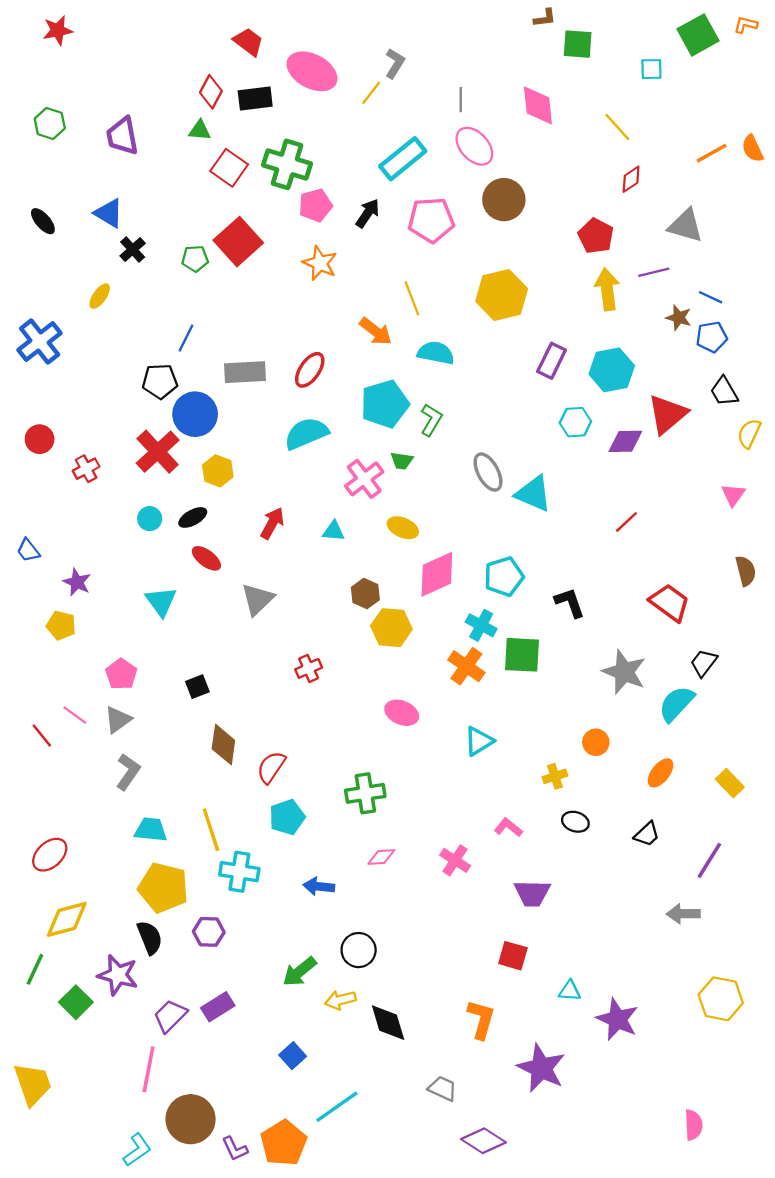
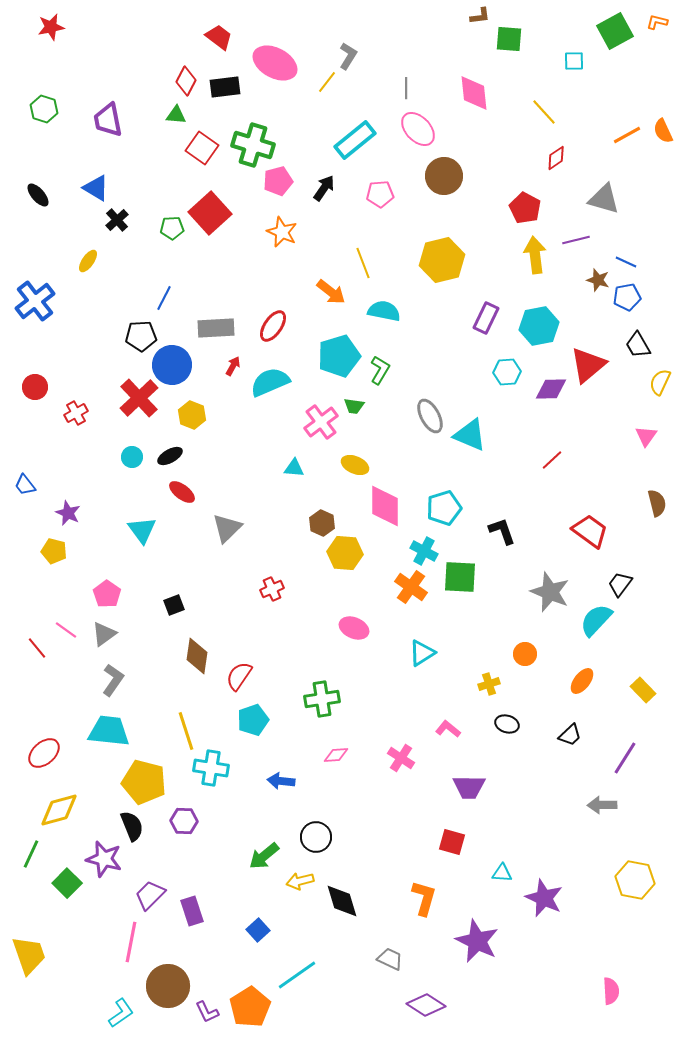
pink pentagon: (431, 220) -> (380, 194), size x0.7
red arrow: (272, 523) -> (233, 366), moved, size x0.7
pink diamond: (437, 574) -> (385, 506), turned -66
cyan trapezoid: (151, 830) -> (109, 731), moved, size x1.4
purple rectangle: (218, 1007) -> (192, 911), moved, turned -76

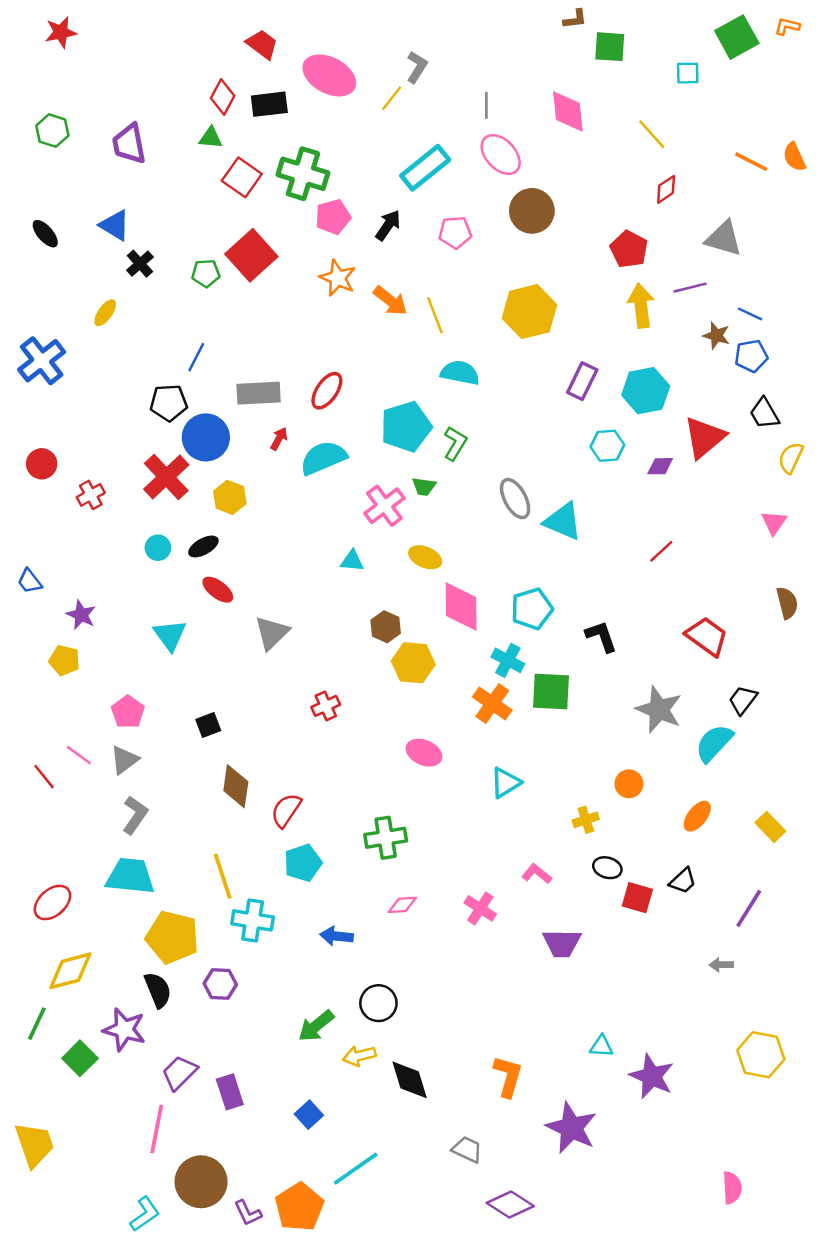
orange line: (627, 135) -> (751, 162), turned 56
orange arrow: (331, 292) -> (390, 301), moved
purple diamond: (551, 389) -> (660, 466), size x0.7
gray arrow: (602, 805) -> (721, 965), size x0.7
red square: (452, 842) -> (637, 898), moved

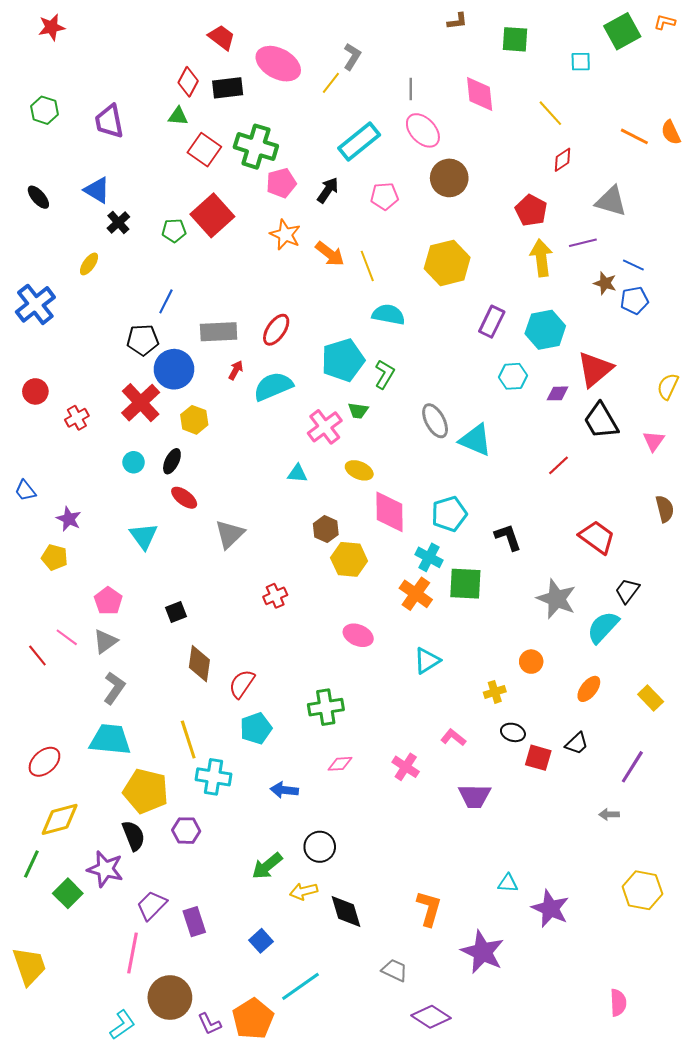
brown L-shape: (575, 19) -> (457, 21), moved
black trapezoid: (764, 413) -> (601, 421), moved, size x1.4
black ellipse: (203, 546) -> (172, 461), turned -35

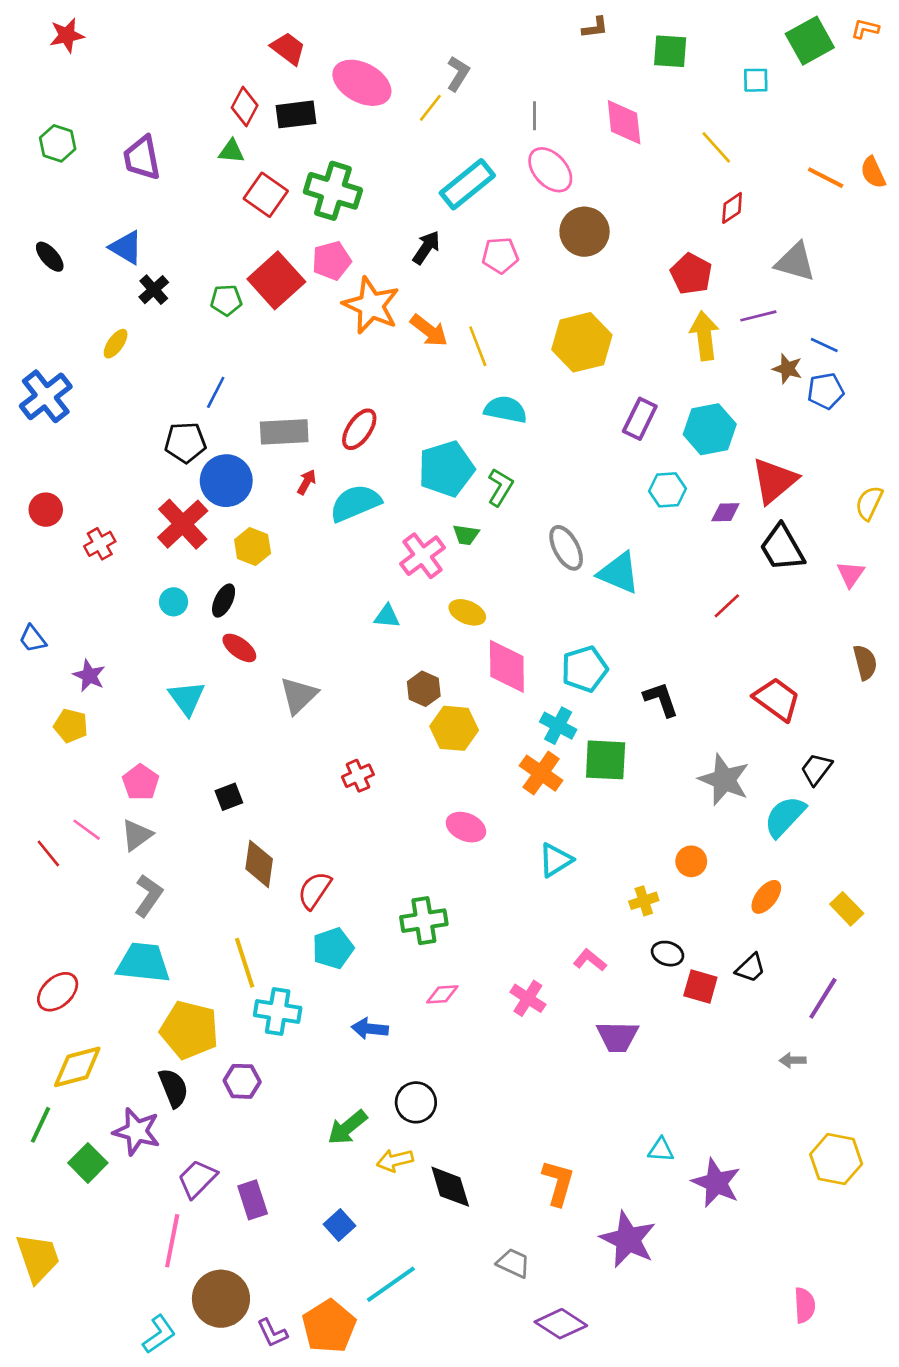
pink pentagon: (281, 183) -> (332, 261), moved
orange star: (285, 235) -> (371, 305), size x1.4

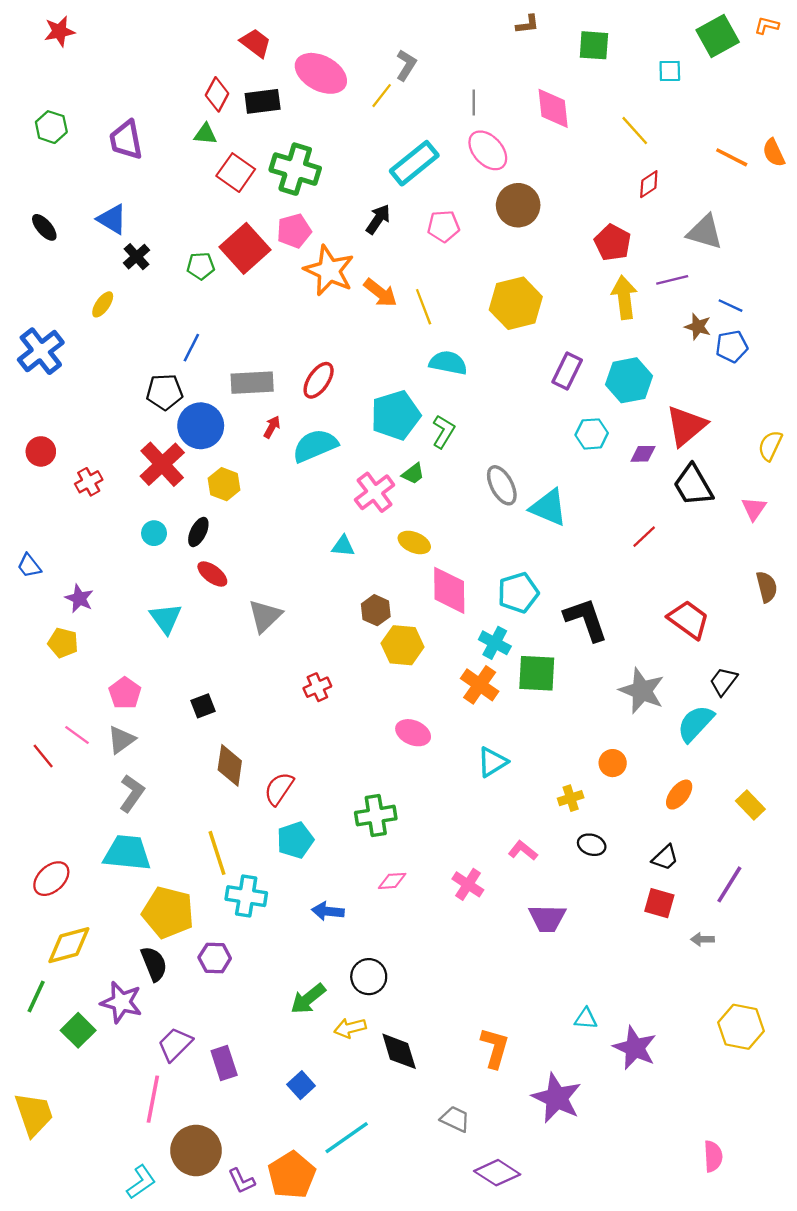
green trapezoid: (466, 535) -> (413, 474), turned -45
black L-shape: (661, 699) -> (586, 620), size x1.4
red square: (700, 986) -> (659, 903), moved

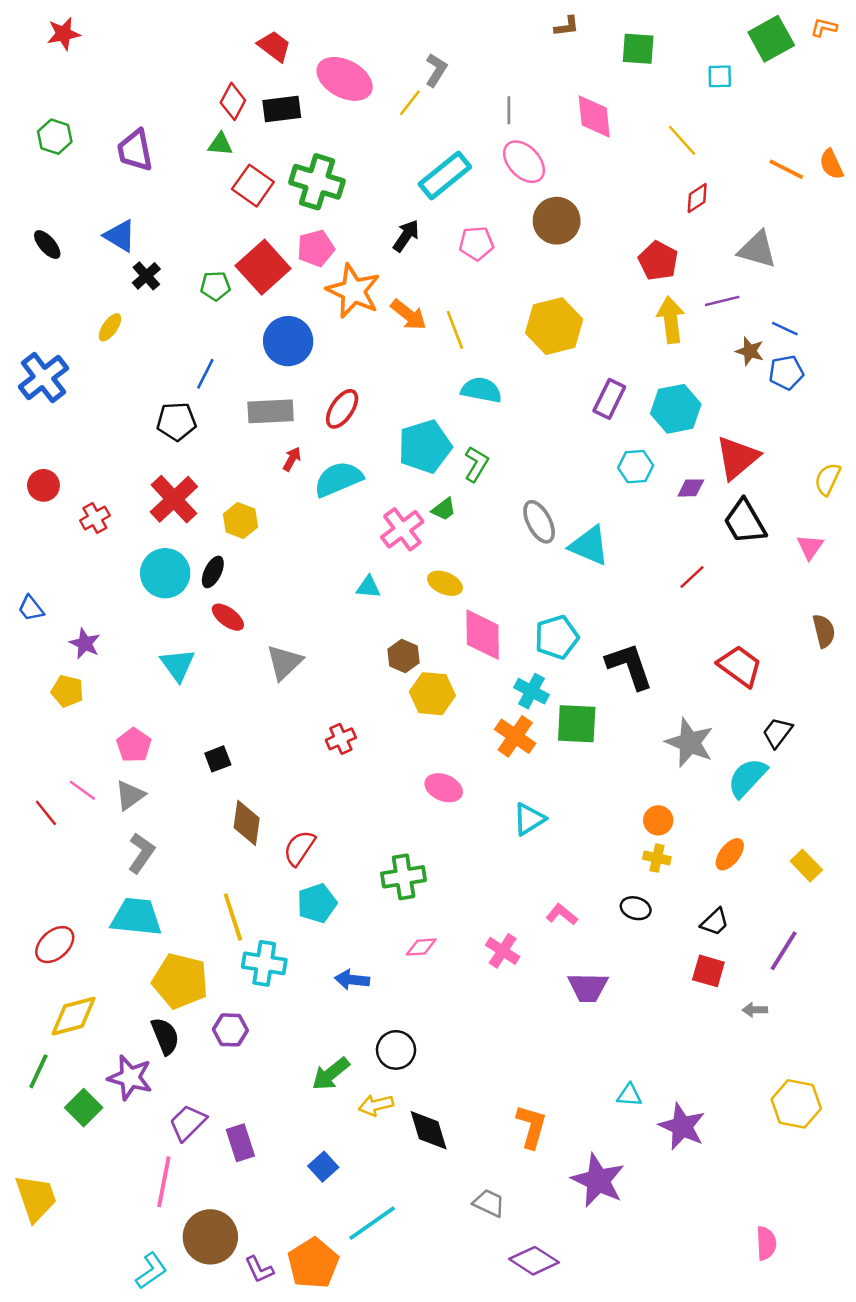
blue circle: (201, 426) -> (288, 341), moved
cyan circle: (154, 533) -> (165, 573), size x1.8
yellow cross: (571, 798) -> (657, 858), moved, turned 30

